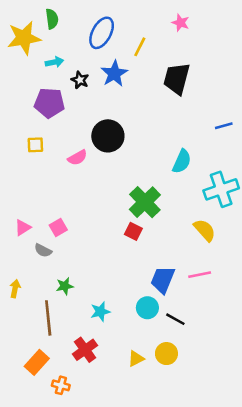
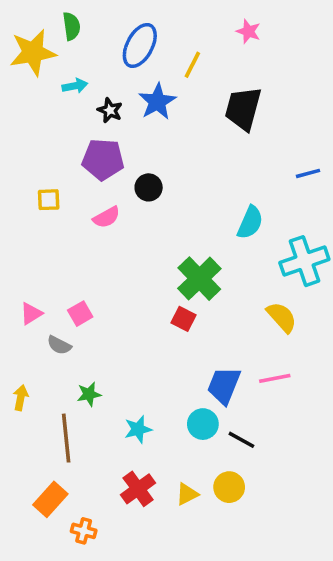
purple pentagon: (49, 103) -> (103, 159), moved
black circle: (108, 136) -> (149, 187), size x0.6
red cross: (85, 350) -> (138, 489), moved

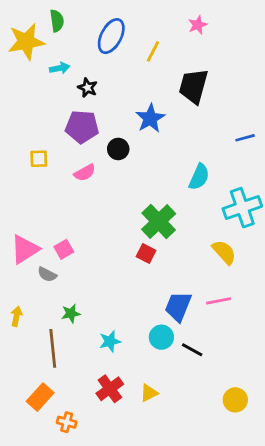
pink star: (248, 31) -> (198, 25), turned 30
blue star: (157, 102) -> (150, 118), moved
pink triangle: (31, 314) -> (25, 249), size x1.6
yellow circle: (229, 487) -> (235, 400), moved

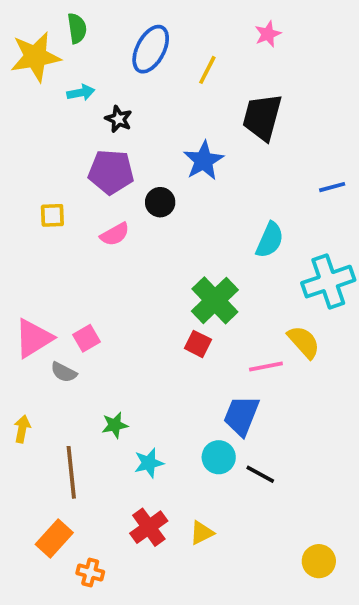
pink line: (219, 301) -> (266, 367), moved
green star: (71, 313) -> (115, 425), moved
yellow circle: (235, 400) -> (319, 561), moved

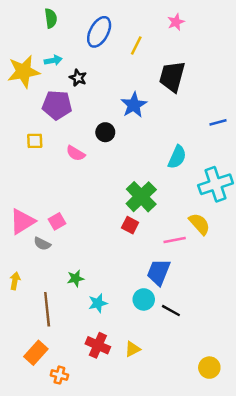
yellow star: (35, 57) -> (24, 72), moved
purple pentagon: (111, 172) -> (57, 105), moved
pink semicircle: (115, 234) -> (76, 153), turned 60
red cross: (149, 527) -> (98, 345), turned -30

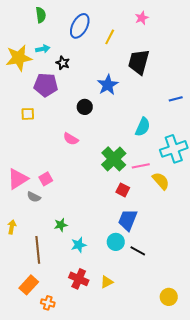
pink semicircle: (76, 153) -> (71, 139), moved
red square: (130, 225) -> (123, 190), moved
pink line: (175, 240) -> (141, 166), moved

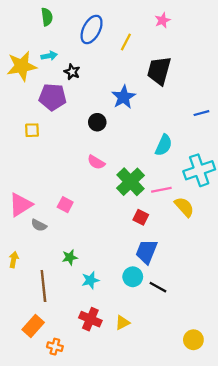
pink semicircle: (71, 139) -> (96, 162), moved
pink square: (46, 179) -> (65, 205), moved, turned -32

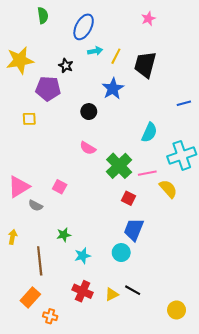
yellow line: (126, 42) -> (116, 56), moved
cyan arrow: (49, 56) -> (95, 51), moved
black line: (158, 287) -> (133, 290), moved

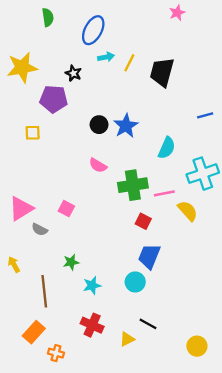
pink star: (148, 19) -> (177, 13), moved
blue star: (113, 89) -> (126, 126), moved
green cross: (119, 166) -> (133, 185), turned 35
yellow arrow: (13, 237) -> (14, 264), turned -40
yellow triangle: (112, 294) -> (127, 339), moved

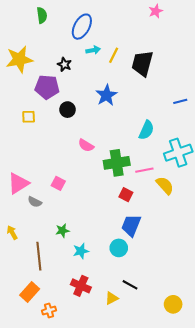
black circle: (99, 125) -> (68, 110), moved
blue star: (126, 126) -> (106, 95), moved
orange cross: (56, 353) -> (49, 310), turned -32

